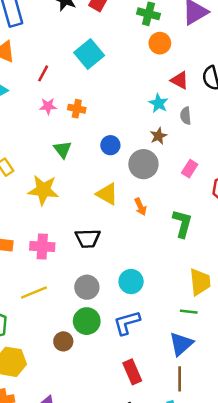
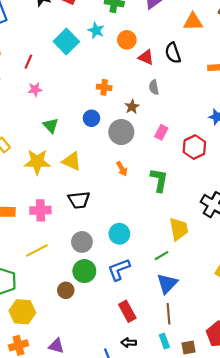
orange circle: (160, 43) -> (127, 40), moved
cyan star: (159, 103) -> (96, 30), moved
orange cross: (77, 109) -> (104, 87), moved
yellow triangle: (107, 194) -> (72, 161), moved
green line: (189, 312) -> (162, 256), moved, turned -32

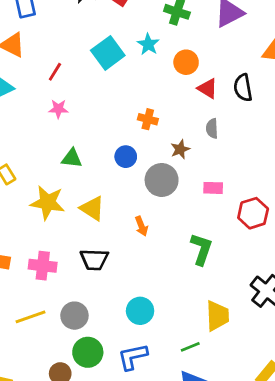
green triangle: (51, 125) -> (72, 158), turned -49
pink rectangle: (161, 132) -> (213, 188), turned 56
orange arrow: (122, 169) -> (141, 226), moved
gray circle: (82, 242) -> (74, 316), moved

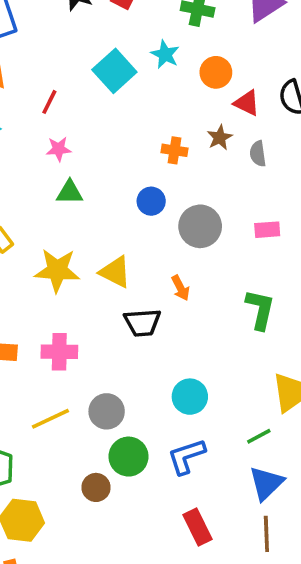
brown star: (180, 149) -> (220, 138), moved
green triangle: (72, 158) -> (70, 192), moved
black trapezoid: (94, 260) -> (143, 323), moved

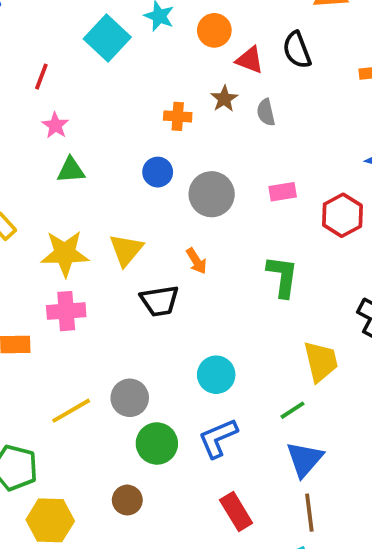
pink star: (59, 149) -> (55, 125), turned -30
yellow triangle: (115, 272) -> (126, 250), turned 48
pink cross: (59, 352) -> (66, 311), moved
brown circle: (96, 487) -> (127, 500), moved

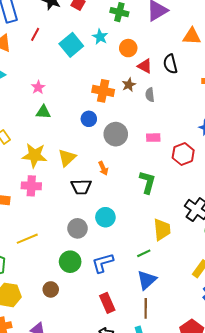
red line: (41, 77) -> (35, 34), moved
orange cross: (178, 116) -> (103, 91), size x1.5
cyan circle: (216, 375) -> (105, 217), moved
gray circle: (130, 398) -> (77, 228), moved

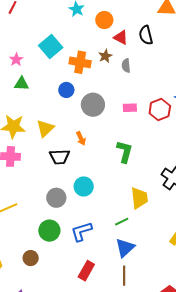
cyan square: (71, 45) -> (51, 47), moved
red hexagon: (183, 154) -> (160, 110), moved
red rectangle: (107, 303) -> (86, 271), turned 54

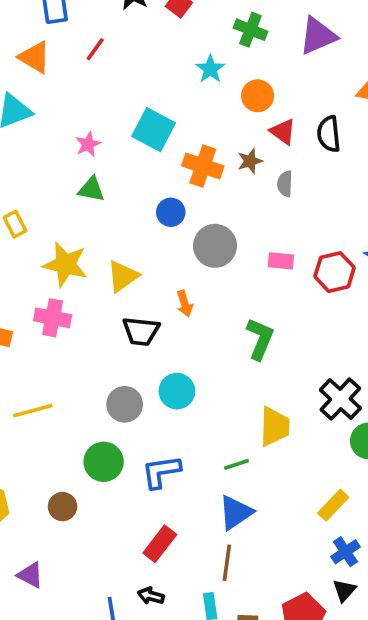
cyan square: (51, 47) -> (154, 130), turned -30

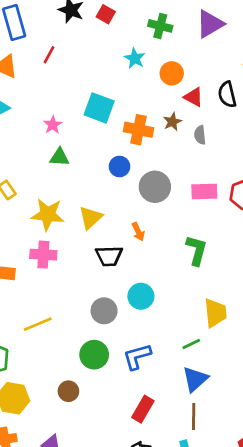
pink rectangle: (281, 261) -> (204, 192), size x1.4

